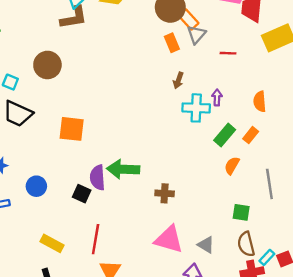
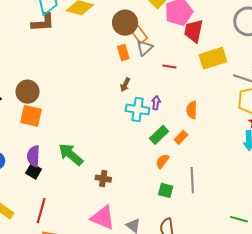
brown circle: (47, 65) -> (28, 92), moved
green arrow: (123, 169) -> (71, 154), turned 32
purple semicircle: (98, 177) -> (33, 156), moved
green square: (241, 212) -> (166, 190), moved

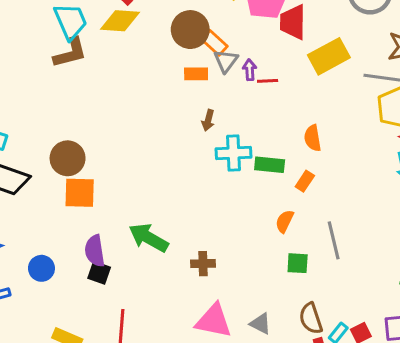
orange rectangle: (123, 53) -> (196, 74), turned -63
purple arrow: (156, 103) -> (250, 70), moved
green rectangle: (159, 135) -> (270, 165), moved, turned 60

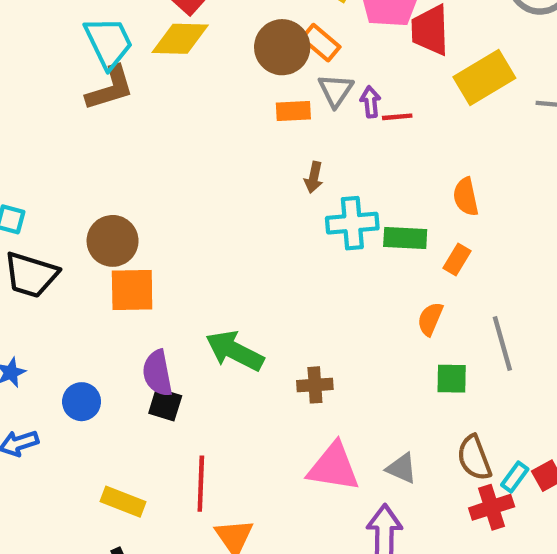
orange rectangle: (215, 43) -> (321, 43), moved

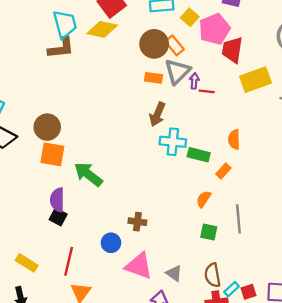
gray triangle: (336, 90) -> (177, 72), size x1.4
brown arrow: (314, 177) -> (157, 114), size x1.5
green arrow: (235, 351) -> (88, 174), moved
blue circle: (82, 402) -> (111, 243), moved

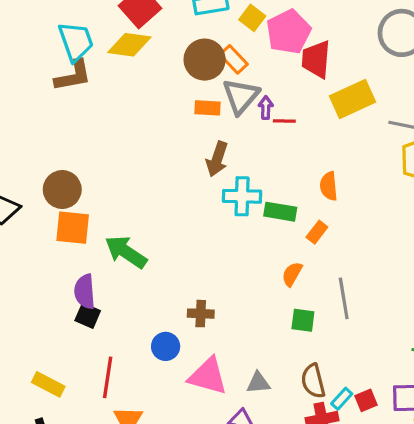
gray triangle: (174, 273) -> (258, 383), turned -36

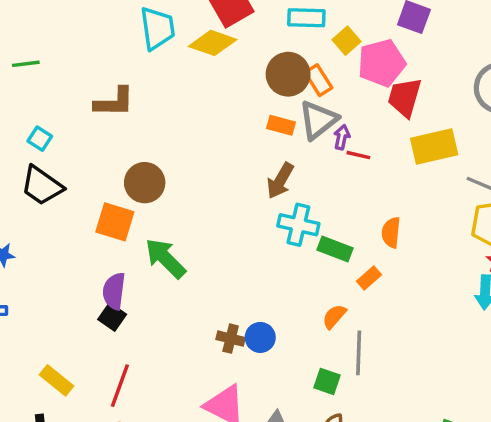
brown L-shape: (73, 76) -> (114, 102), moved
brown circle: (62, 189) -> (145, 183), moved
gray line: (344, 298) -> (359, 353), moved
green square: (303, 320) -> (327, 381), moved
blue circle: (166, 346) -> (260, 337), moved

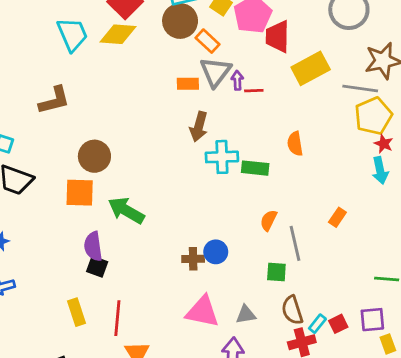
brown circle: (288, 74) -> (180, 21), moved
orange rectangle: (369, 278) -> (337, 217), moved
yellow rectangle: (57, 380) -> (76, 312), moved, turned 48

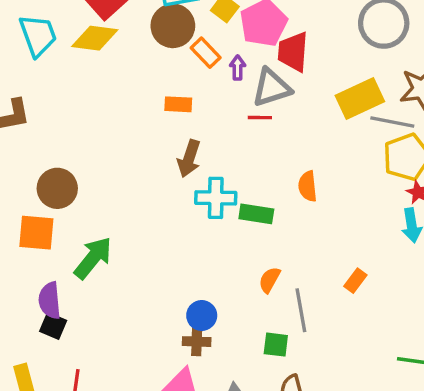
yellow rectangle: (311, 68) -> (360, 99), moved
gray triangle: (215, 72) -> (272, 88), moved, turned 32
purple arrow: (237, 80) -> (238, 68), moved
green arrow: (126, 210) -> (93, 258), turned 96
brown cross: (193, 259) -> (197, 342), moved

